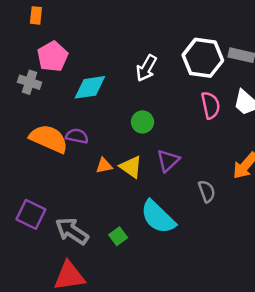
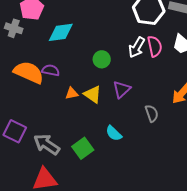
white arrow: (146, 68) -> (137, 47), moved
cyan semicircle: (158, 217) -> (114, 133), size x0.6
green square: (118, 236) -> (83, 148), size x1.5

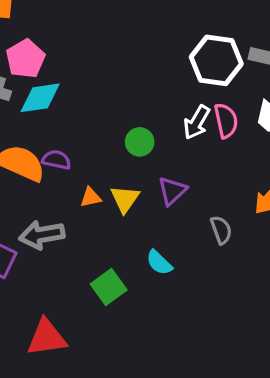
cyan diamond: (61, 32) -> (40, 98), moved
yellow triangle: (93, 94) -> (125, 199), turned 30
gray arrow: (47, 144) -> (42, 235), moved, turned -44

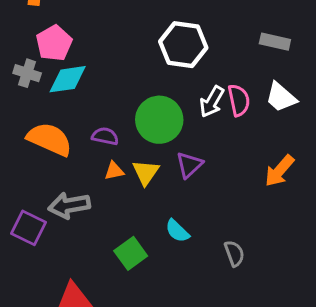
white hexagon: (216, 60) -> (183, 45), moved
green circle: (140, 142) -> (159, 120), size x1.8
purple semicircle: (56, 160) -> (105, 136), moved
gray semicircle: (221, 230) -> (234, 253), moved

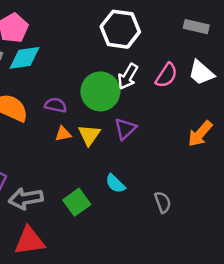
pink semicircle: (239, 100) -> (166, 75), turned 45
white arrow: (212, 102) -> (128, 76), moved
gray arrow: (69, 205) -> (26, 198), moved

